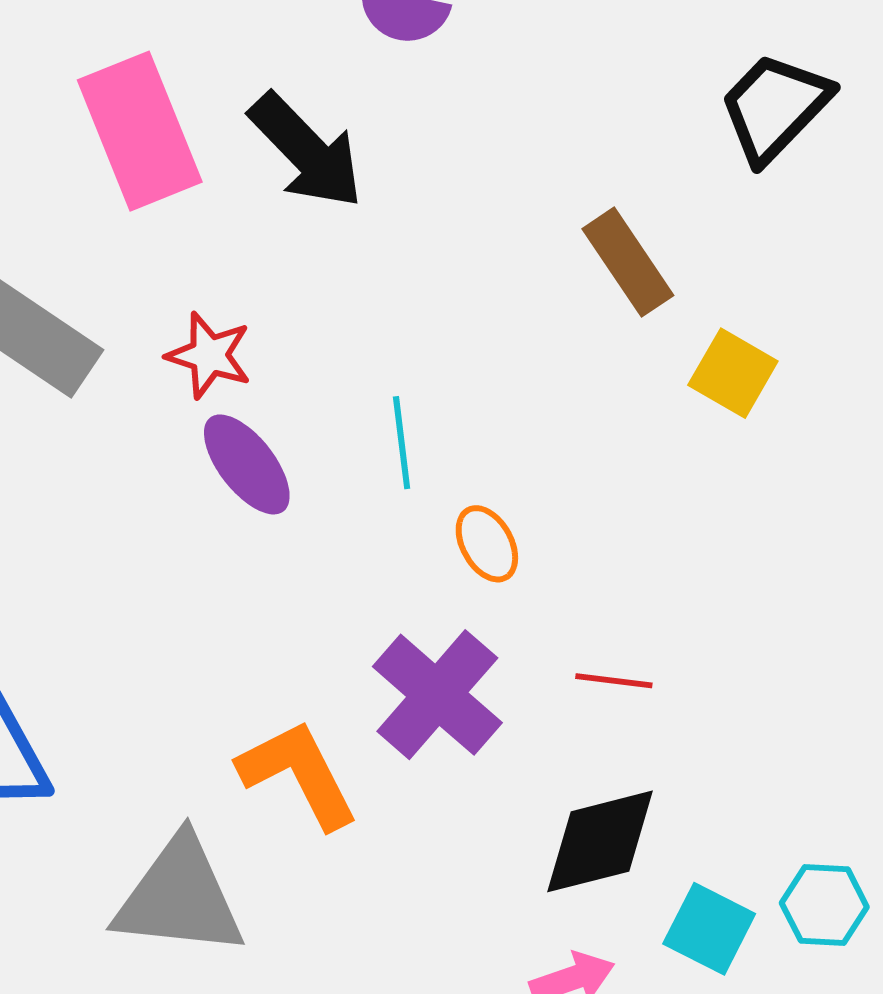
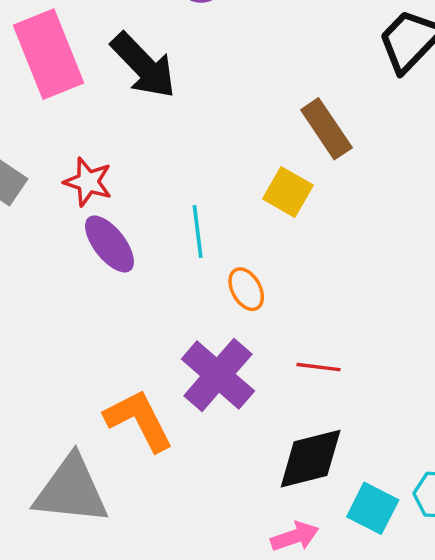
yellow square: (733, 373) -> (288, 192), moved

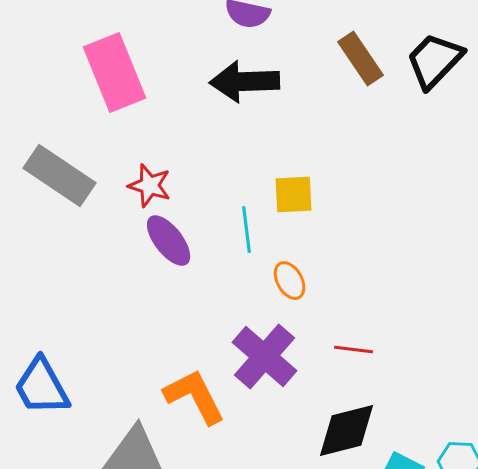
black arrow: (143, 65) -> (245, 82), moved, turned 132
brown rectangle: (326, 129) -> (361, 59), moved
yellow square: (288, 192) -> (294, 195), moved, turned -33

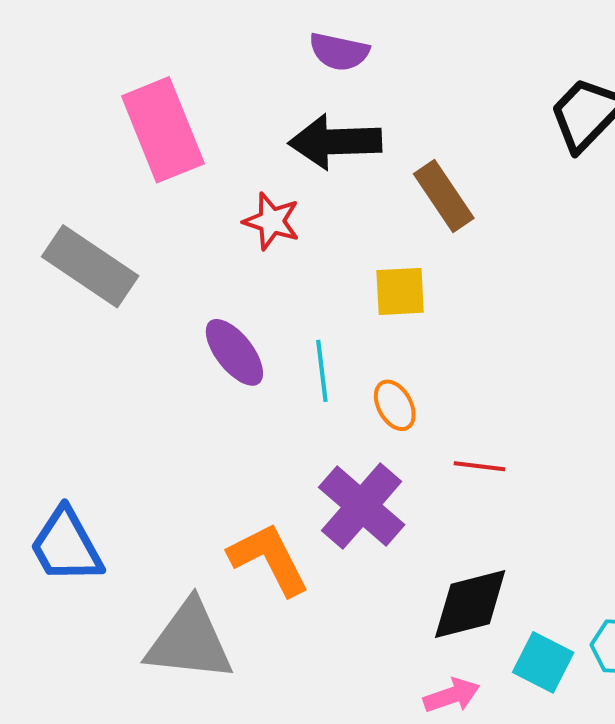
brown rectangle: (361, 59) -> (444, 196), moved
red star: (150, 186) -> (272, 221), moved
cyan line: (247, 230) -> (322, 371), moved
red line: (354, 350) -> (479, 466), moved

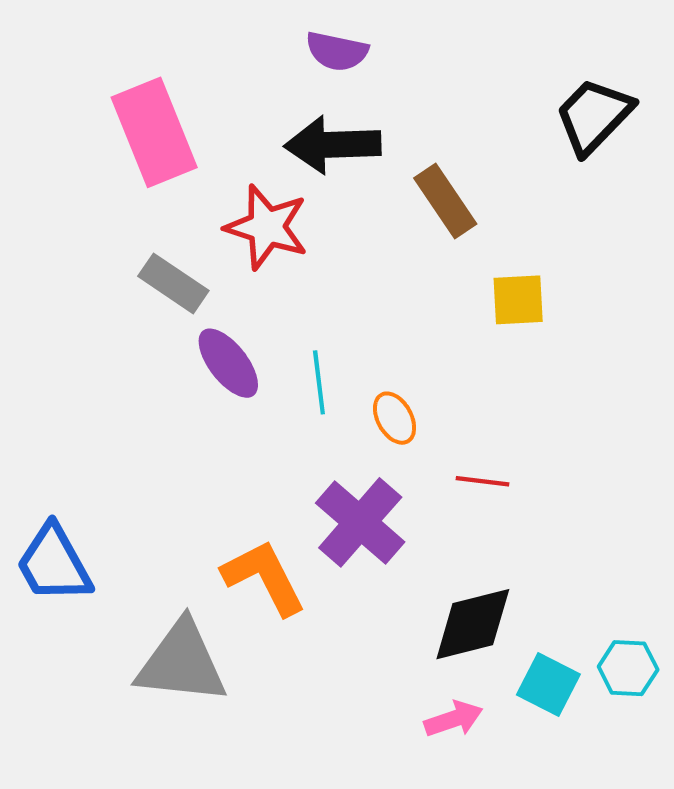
red star: (272, 221) -> (267, 227), size x1.4
gray rectangle: (90, 266) -> (173, 283), moved, size x0.7
yellow square: (400, 291) -> (518, 300), moved

